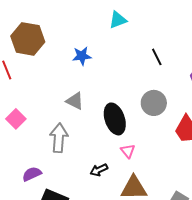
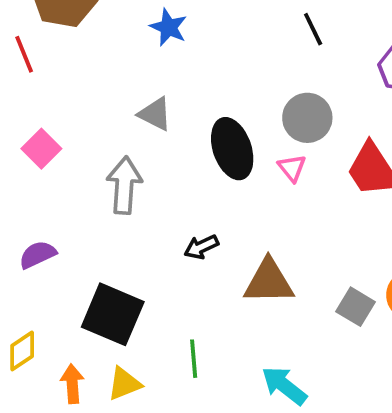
blue star: (82, 56) -> (169, 27), turned 30
pink triangle: (128, 151) -> (292, 168), moved
purple semicircle: (32, 174) -> (38, 255), moved

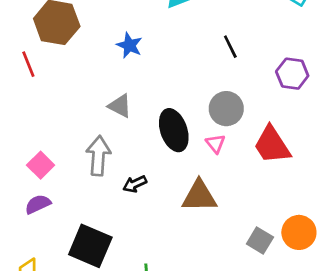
pink square: (41, 149) -> (41, 165), moved
black arrow: (201, 247) -> (135, 184), moved
brown triangle: (269, 282) -> (199, 196), moved

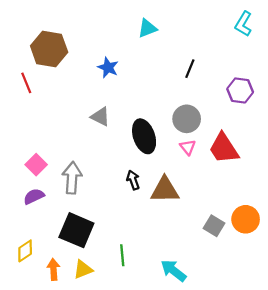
black line: (230, 47) -> (190, 69), turned 48
pink triangle: (215, 144) -> (188, 147), moved
gray arrow: (98, 156) -> (72, 178), moved
black arrow: (135, 184) -> (133, 180), moved, turned 96

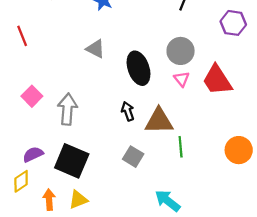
red line: (26, 83) -> (22, 36), moved
purple semicircle: (34, 196) -> (33, 154), moved
gray square: (214, 226) -> (133, 157), moved
green line: (122, 255) -> (181, 147), moved

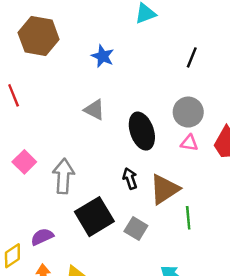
pink triangle: (182, 79) -> (189, 143), turned -42
brown triangle: (159, 121) -> (164, 189), turned -32
purple semicircle: (33, 154) -> (42, 237), moved
black square: (72, 161) -> (94, 217), moved, turned 36

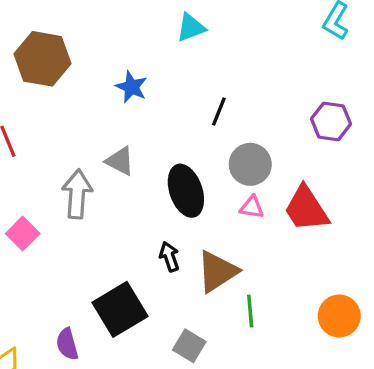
black line: (192, 57) -> (219, 112), moved
gray arrow: (63, 176) -> (77, 194), moved
gray square: (136, 228) -> (189, 346), moved
purple semicircle: (42, 237) -> (67, 344), moved, turned -80

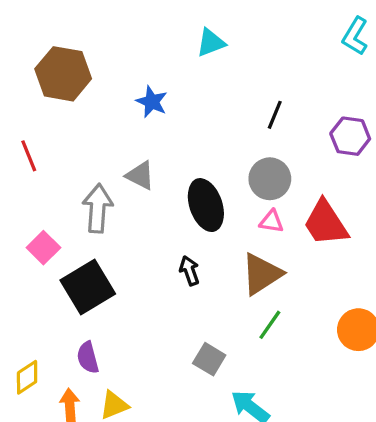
black line: (219, 112) -> (275, 115), moved
brown triangle: (217, 271) -> (262, 274), moved
black square: (120, 309) -> (88, 287), moved
green line: (250, 311) -> (270, 325), turned 40

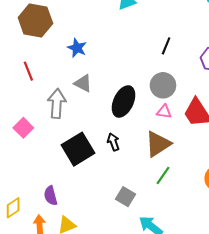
blue star: (152, 102) -> (77, 48), moved
red line: (29, 156) -> (28, 71), moved
black ellipse: (206, 205) -> (124, 102), turned 44
black square: (88, 287) -> (78, 149), moved

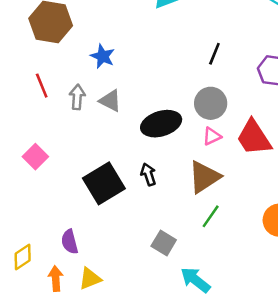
black ellipse: (124, 102) -> (161, 124), turned 48
gray arrow: (57, 104) -> (77, 97), moved, size x0.7
pink triangle: (164, 112) -> (212, 136), turned -35

